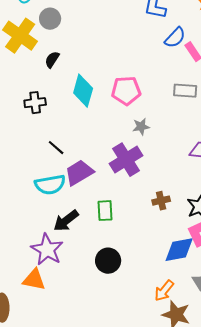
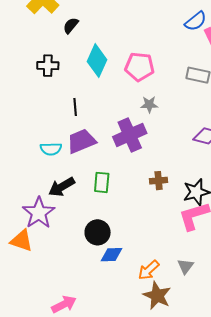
black line: (56, 148) -> (75, 107), moved, turned 36
cyan semicircle: (50, 185) -> (51, 149), size x0.7
blue diamond: (179, 250) -> (111, 255), moved, size x0.7

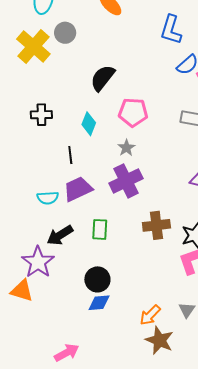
black semicircle: (71, 25) -> (103, 78), moved, size x1.6
cyan diamond: (97, 61) -> (89, 124), moved, size x0.7
gray star: (149, 104) -> (126, 148), moved, turned -30
brown cross: (159, 181) -> (156, 225), size x1.5
blue diamond: (111, 255) -> (99, 303), moved

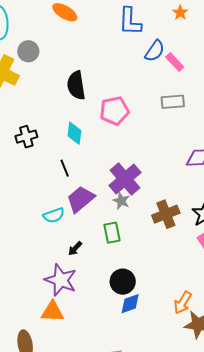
black semicircle: (103, 78) -> (76, 85), turned -32
gray star: (126, 148) -> (121, 201), moved
black arrow: (60, 235) -> (75, 248), size x0.6

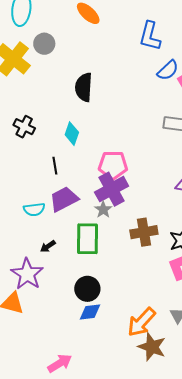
pink pentagon: (114, 111) -> (113, 165), moved
black cross: (26, 137) -> (24, 127), turned 30
green rectangle: (112, 233) -> (87, 239), size x1.5
orange arrow: (183, 303) -> (141, 322), size x1.4

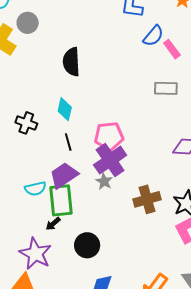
black cross: (24, 127) -> (26, 123), moved
black line: (55, 166) -> (68, 142), moved
green rectangle: (87, 239) -> (61, 200), moved
black circle: (87, 289) -> (87, 245), moved

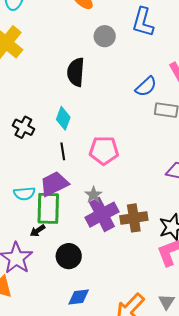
gray circle: (28, 23) -> (105, 36), moved
blue semicircle: (153, 36) -> (146, 87), moved
purple cross: (110, 160) -> (102, 215), moved

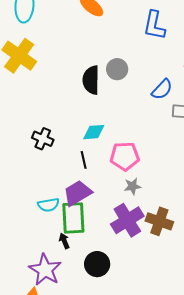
gray circle: (105, 36) -> (117, 69), moved
cyan diamond: (63, 118) -> (94, 132), moved, turned 70
gray star: (93, 195) -> (133, 186), moved, turned 30
brown cross: (134, 218) -> (159, 221), turned 32
black arrow: (38, 231) -> (64, 241), turned 105

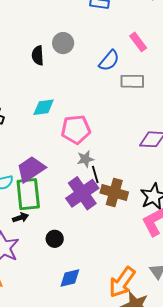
black semicircle: (91, 80) -> (38, 55), size x0.7
black line: (84, 160) -> (95, 174), moved
black arrow: (64, 241) -> (20, 218), turned 98
black circle: (97, 264) -> (55, 239), size x0.7

